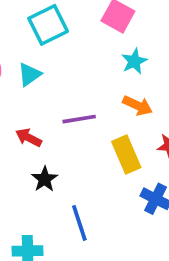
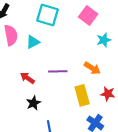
cyan square: (48, 25) -> (47, 15), turned 35
cyan star: (134, 61) -> (104, 40), moved

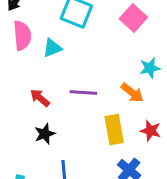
cyan star: (104, 40) -> (150, 68), moved

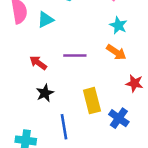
cyan star: (150, 68) -> (118, 25), moved, turned -30
yellow rectangle: (114, 129) -> (92, 101), moved

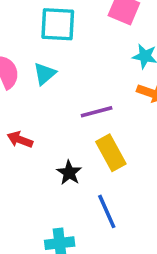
red arrow: (38, 63) -> (20, 140), moved
yellow rectangle: (92, 101) -> (111, 153), moved

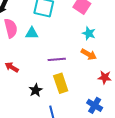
cyan triangle: (45, 74) -> (32, 33), turned 32

